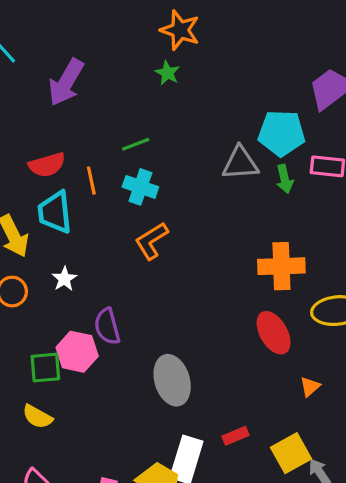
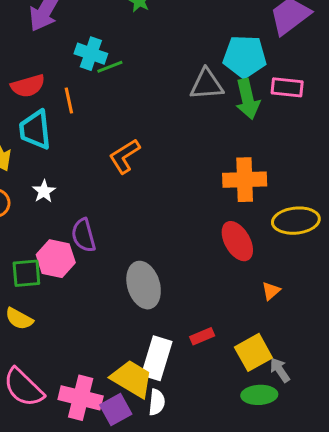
green arrow: (285, 179) -> (248, 99), size x1.5
cyan cross: (140, 187) -> (91, 54), moved

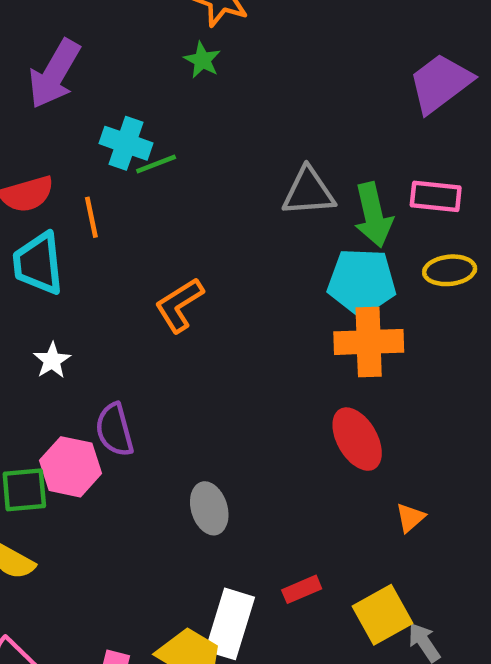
cyan pentagon: (245, 57) -> (362, 282), moved
yellow ellipse: (296, 221) -> (450, 270), moved, size x0.7
gray ellipse: (144, 285) -> (209, 508), size x0.7

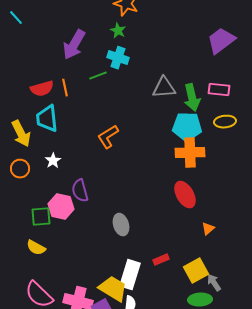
purple arrow: (54, 74) -> (74, 45), moved
cyan cross: (126, 143) -> (118, 58), moved
orange line: (91, 217) -> (65, 88), moved

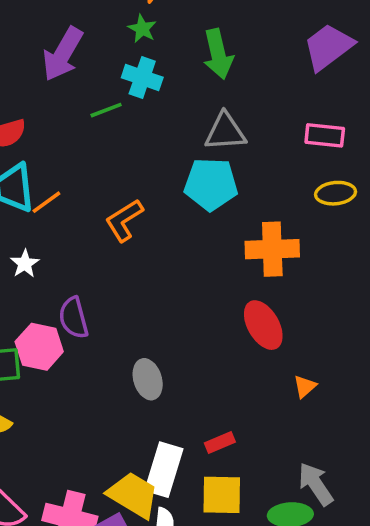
orange line: (65, 88) -> (46, 202), moved, turned 66
green arrow: (192, 98) -> (218, 54), moved
cyan pentagon: (187, 127) -> (211, 184), moved
yellow square: (196, 271) -> (222, 495), moved, turned 30
gray arrow: (214, 283) -> (316, 484), size x1.4

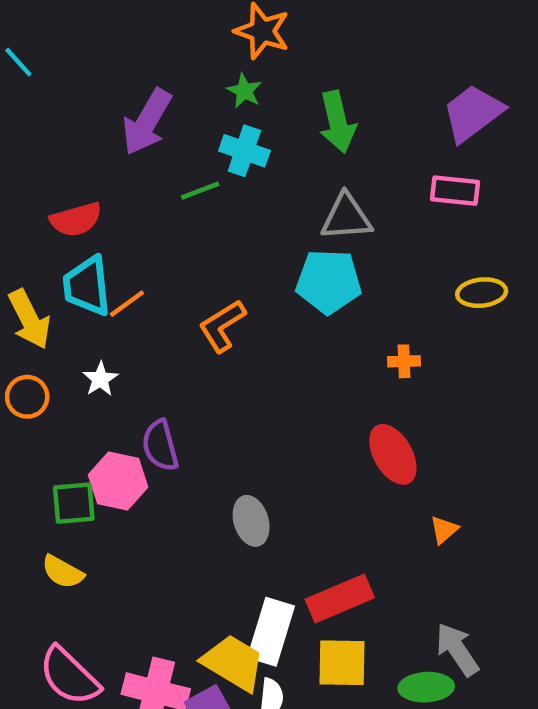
pink rectangle: (325, 135) -> (455, 191), moved
orange cross: (272, 249) -> (404, 361), size x0.5
red rectangle: (220, 442) -> (340, 598), size x1.8

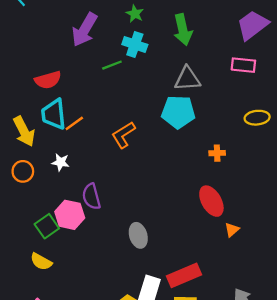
white star: (100, 379) -> (61, 162), turned -30
green square: (74, 503) -> (47, 226), turned -30
orange triangle: (444, 530) -> (232, 230), moved

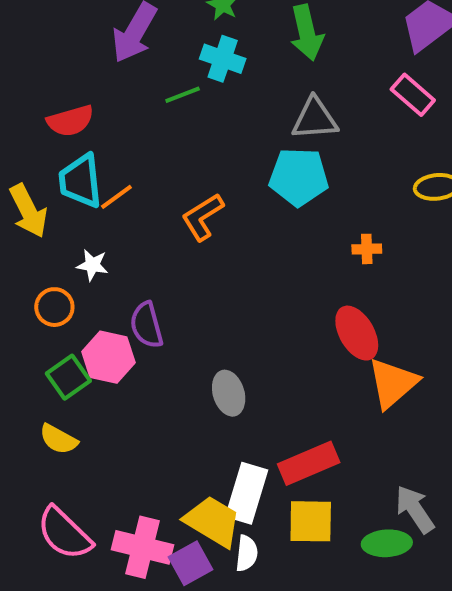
pink rectangle: (243, 65) -> (413, 95), turned 35
orange circle: (23, 171) -> (54, 307), moved
orange triangle: (232, 230) -> (393, 383), size x2.0

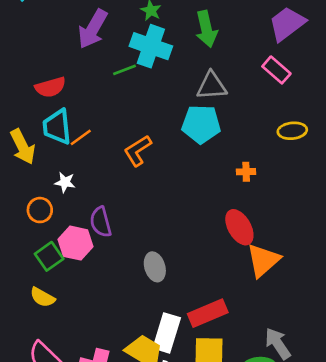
cyan cross: (223, 59) -> (151, 46), size x1.4

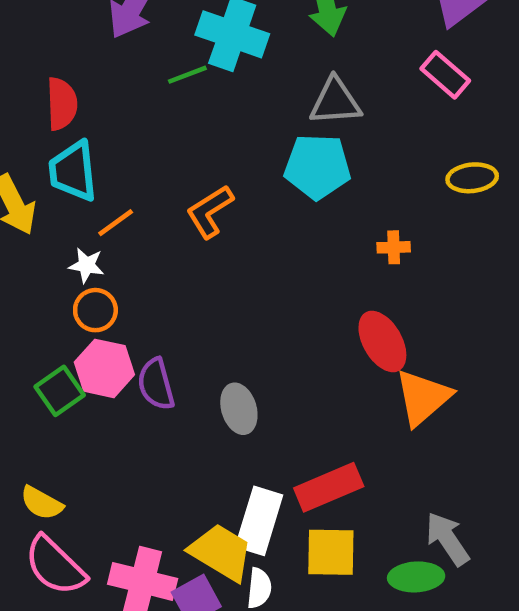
red semicircle: (50, 87) -> (62, 104), turned -76
orange line: (81, 137) -> (116, 223), moved
orange circle: (40, 210) -> (95, 310), moved
purple semicircle: (101, 222) -> (156, 384), moved
yellow semicircle: (42, 297) -> (42, 503), moved

